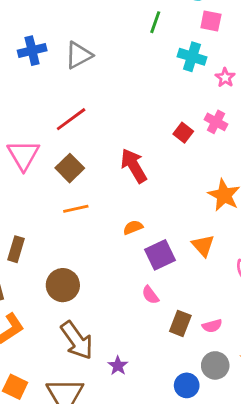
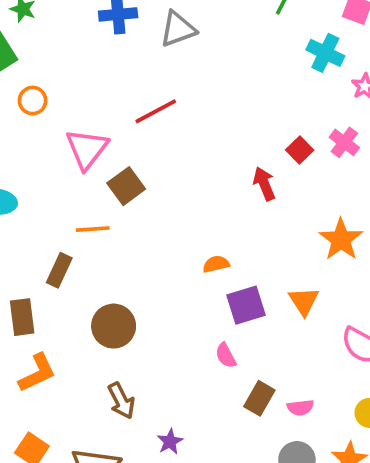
red arrow: (134, 166) -> (264, 184), moved, size x0.7
brown square: (70, 168) -> (126, 186), moved
orange line: (76, 209) -> (93, 229), moved
brown arrow: (77, 340) -> (121, 401), size x0.7

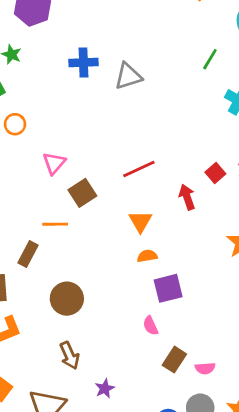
red line: (156, 111) -> (139, 169), moved
pink triangle: (87, 149) -> (54, 163), size x0.7
orange triangle: (304, 301) -> (140, 222), moved

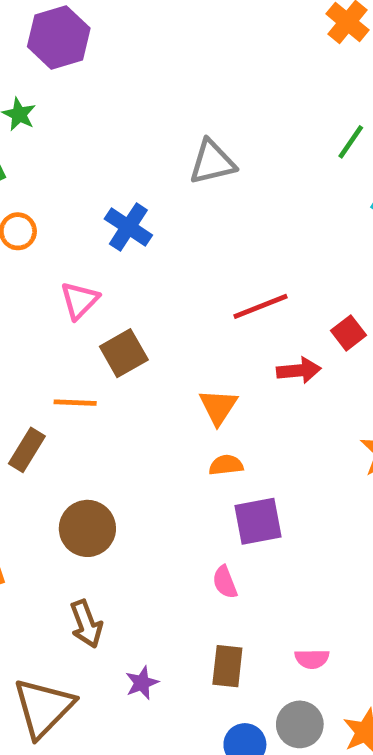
blue cross: (83, 63) -> (128, 227), moved, turned 32
red line: (139, 169) -> (261, 306), moved
red arrow: (187, 197) -> (299, 370), turned 100
brown rectangle: (174, 360) -> (227, 666), moved, turned -30

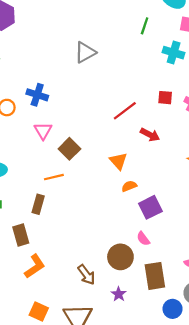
blue cross: (128, 227) -> (37, 95), moved
red square: (348, 333) -> (165, 98), moved, turned -32
red arrow: (299, 370) -> (150, 135), turned 48
brown circle: (87, 528) -> (120, 257), moved
brown rectangle: (227, 666) -> (155, 276), size x1.4

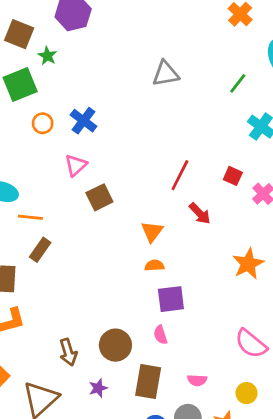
gray triangle: (85, 52) -> (166, 74), moved
red line: (125, 111) -> (180, 175), turned -45
orange line: (54, 177) -> (30, 217), moved
pink semicircle: (143, 239) -> (160, 335), moved

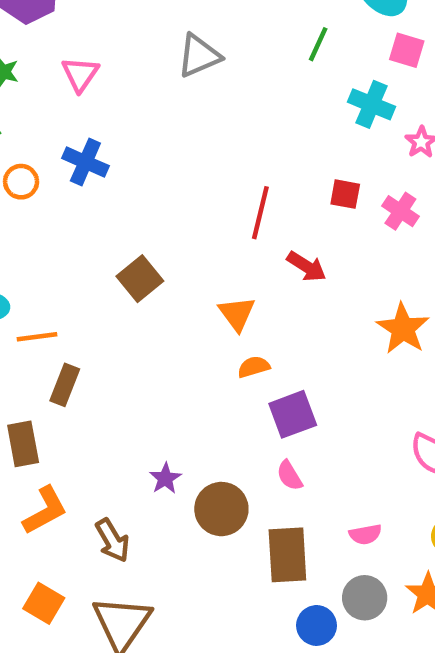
pink triangle: (76, 165) -> (80, 74), moved
brown arrow: (68, 352) -> (112, 540), moved
purple star: (98, 388) -> (165, 478), moved

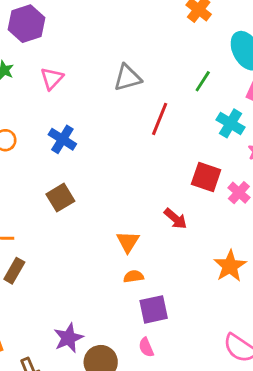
blue cross: (85, 162) -> (62, 139), moved
red square: (345, 194) -> (206, 177), size x1.5
red line: (260, 213) -> (160, 119), moved
brown square: (140, 279) -> (60, 198), moved
purple star: (165, 478) -> (69, 338), size x1.5

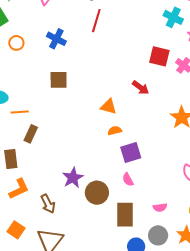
red line: (160, 119) -> (96, 21), moved
brown square: (60, 198) -> (59, 80), turned 36
orange triangle: (128, 242) -> (109, 107), turned -42

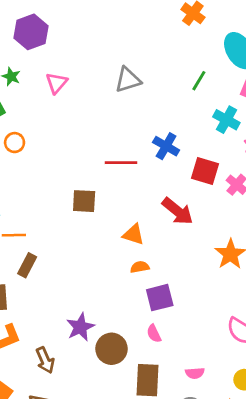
red line: (96, 21) -> (121, 163), moved, turned 70
blue cross: (56, 39) -> (166, 146), moved
brown square: (59, 80) -> (84, 201), moved
red arrow: (141, 88) -> (178, 211), size x1.4

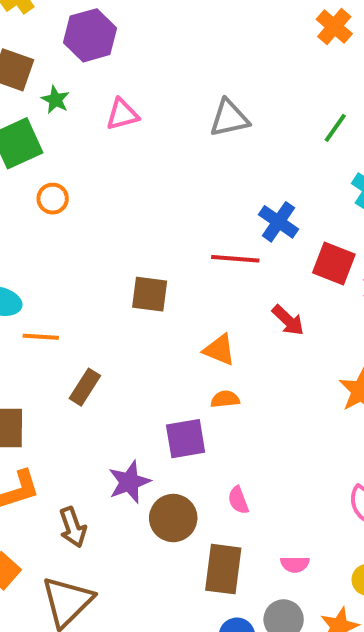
pink triangle: (57, 83) -> (122, 114), turned 30
red line: (121, 163) -> (235, 259), moved
red arrow: (178, 211) -> (288, 320), size x0.7
brown rectangle: (27, 265) -> (85, 387), moved
purple square: (160, 298) -> (186, 439), moved

